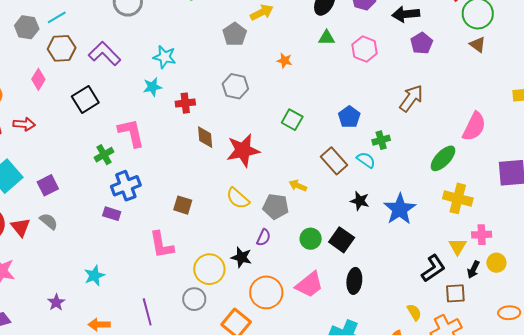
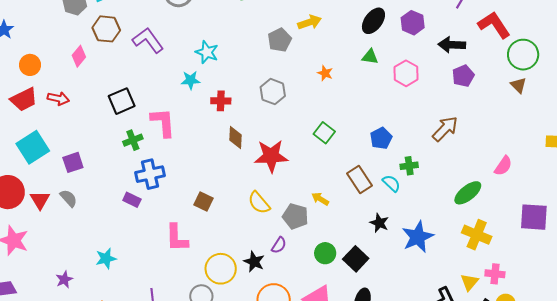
black square: (85, 100) -> (122, 101), moved
pink semicircle: (474, 127) -> (503, 166), size x0.7

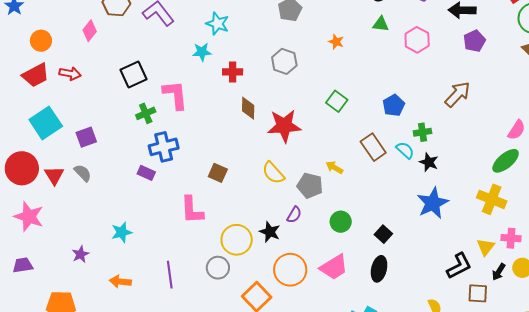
green ellipse: (468, 193) -> (506, 161), moved
black star: (379, 223) -> (429, 162), moved
black square: (356, 259) -> (383, 234), moved, size x0.7

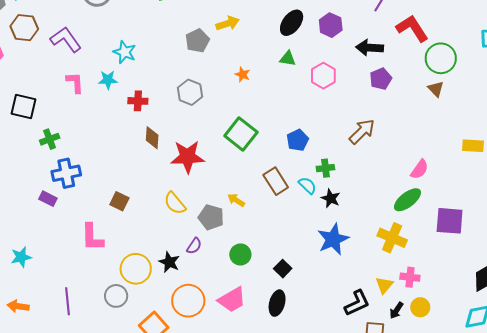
black square: (133, 75) -> (23, 106), moved, turned 36
pink L-shape: (175, 95) -> (75, 83), moved, size x0.7
green square: (337, 101) -> (241, 134), size x1.5

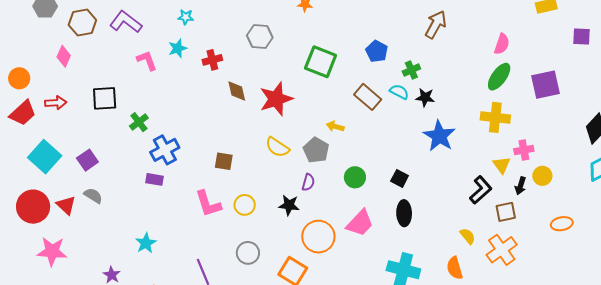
cyan star: (125, 52) -> (186, 17), size x0.7
gray pentagon: (211, 217) -> (316, 150), turned 30
yellow circle: (136, 269) -> (245, 205), moved, size x0.7

